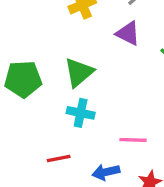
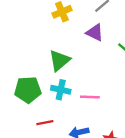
green pentagon: (23, 79) -> (28, 90), moved
pink line: (133, 140) -> (90, 97), moved

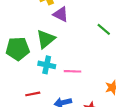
purple triangle: (95, 32) -> (61, 14), moved
green pentagon: (28, 90) -> (18, 49), moved

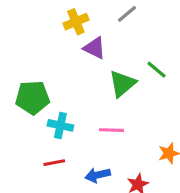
green triangle: (46, 39) -> (122, 84), moved
cyan cross: (47, 65) -> (60, 125), moved

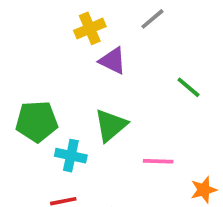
green triangle: (122, 84) -> (111, 125), moved
pink line: (112, 130) -> (158, 161), moved

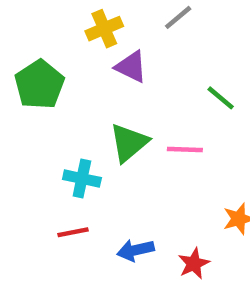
green pentagon: (37, 121) -> (39, 85), moved, turned -30
pink line: (158, 161) -> (185, 149), moved

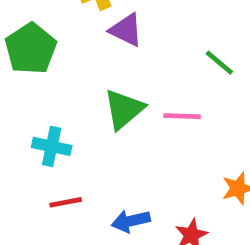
cyan cross: (82, 179) -> (52, 146), moved

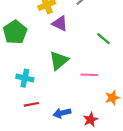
pink line: (182, 116) -> (89, 75), moved

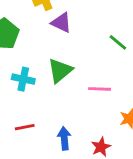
cyan cross: (25, 78) -> (23, 79), moved
blue arrow: (62, 113) -> (64, 138), turned 98

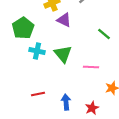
green triangle: (60, 71) -> (63, 54), turned -30
cyan cross: (23, 79) -> (37, 51), moved

